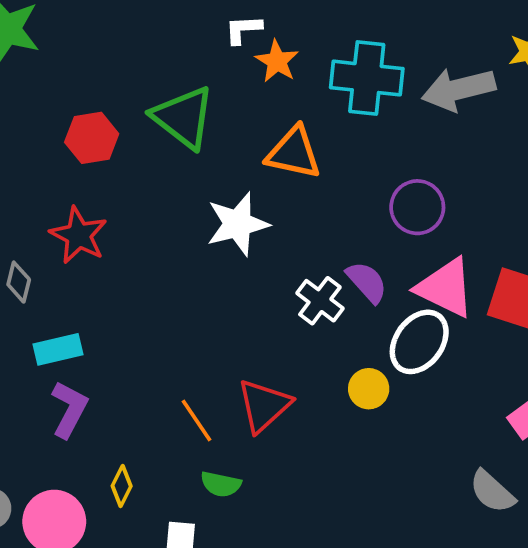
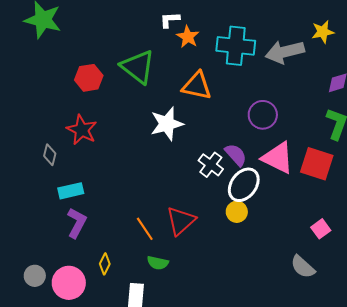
white ellipse: (419, 342) -> (244, 185), moved

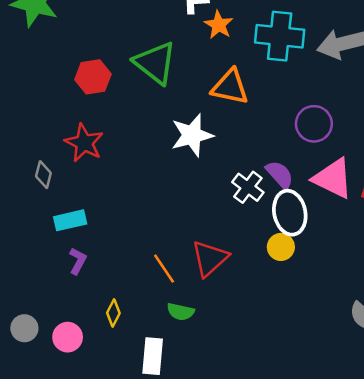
white ellipse: (244, 185) -> (290, 213), turned -48
purple L-shape: (77, 223) -> (78, 261), size x0.7
pink circle: (69, 283) -> (68, 337), size x0.7

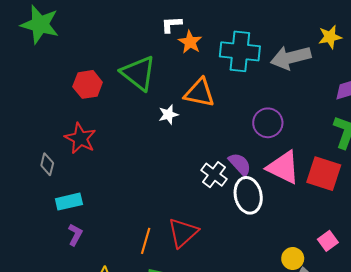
white star: (192, 135) -> (168, 115), moved, size x0.6
yellow circle: (281, 247) -> (293, 259), moved
orange line: (164, 269) -> (146, 241), turned 50

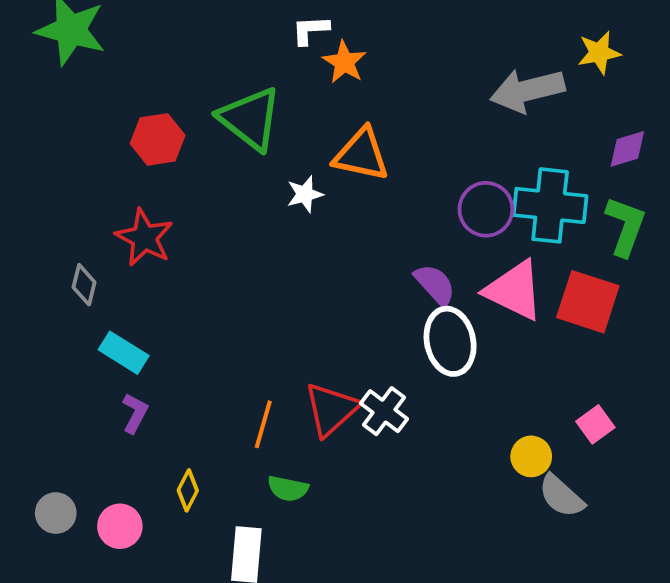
cyan cross: (240, 51) -> (550, 205), moved
white cross: (214, 175) -> (384, 411), moved
cyan rectangle: (69, 202) -> (124, 353), turned 45

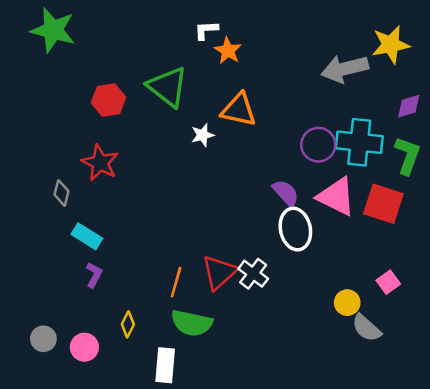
yellow star: (599, 53) -> (391, 45), size x1.4
green semicircle: (288, 488) -> (192, 323), size x1.6

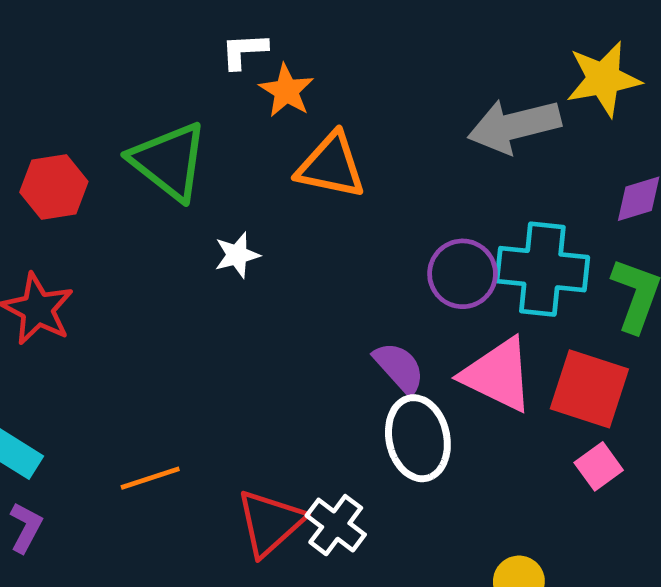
orange triangle: (239, 110) -> (331, 166), moved
orange line: (176, 282) -> (150, 478), moved, turned 56
pink square: (388, 282) -> (599, 466), moved

